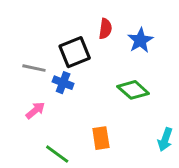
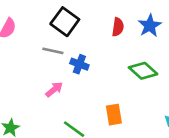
red semicircle: (105, 29) -> (118, 27), moved
black square: (75, 52) -> (65, 22), moved, turned -32

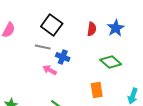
pink arrow: (54, 89) -> (50, 70), moved, turned -112
orange rectangle: (114, 115) -> (97, 90), moved

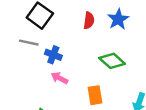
pink arrow: (50, 70) -> (59, 78), moved

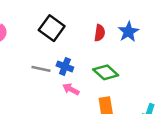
gray line: (29, 43) -> (41, 69), moved
green diamond: (112, 61) -> (106, 72), moved

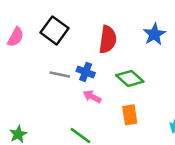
black square: (52, 28) -> (55, 30), moved
red semicircle: (100, 33) -> (108, 40), moved, size x1.5

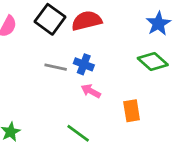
red semicircle: (108, 40) -> (87, 21), moved, turned -112
green diamond: (130, 78) -> (153, 62), moved

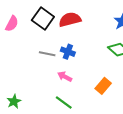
pink arrow: (91, 91) -> (65, 77), moved
orange rectangle: (132, 111) -> (103, 86), turned 49

